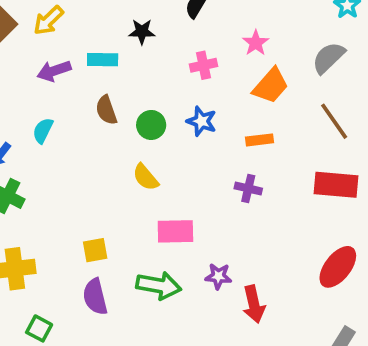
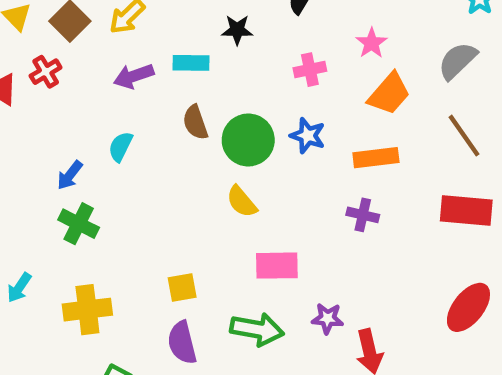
green circle: (151, 125) -> (248, 140), size x1.5
orange rectangle: (259, 140) -> (376, 158), size x1.4

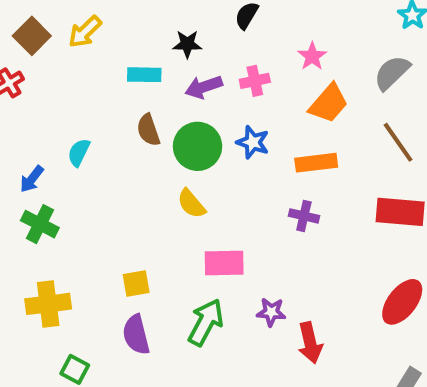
purple arrow: (134, 76) -> (204, 87), moved
green arrow: (257, 329) -> (206, 322), turned -72

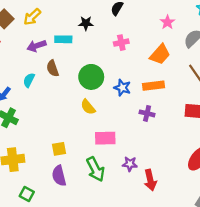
pink star: (312, 56) -> (167, 22), moved
purple arrow: (204, 87) -> (36, 46), moved
brown semicircle: (148, 130) -> (53, 68), moved
blue star: (253, 142) -> (122, 88), moved
green arrow: (206, 322) -> (96, 169), turned 125

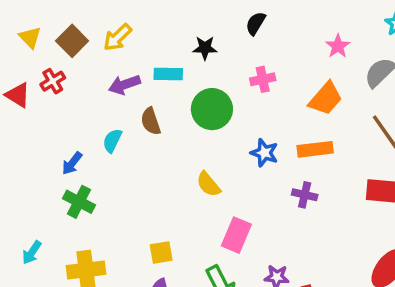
green circle: (91, 77) -> (212, 109), moved
pink rectangle: (105, 138) -> (236, 235), turned -66

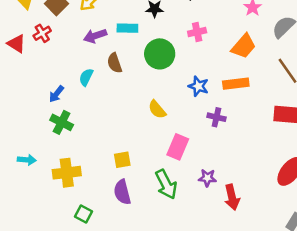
purple cross: (305, 195) -> (216, 117), moved
cyan arrow: (32, 252) -> (27, 160), turned -120

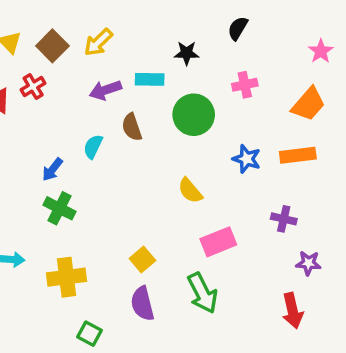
purple cross: (216, 117) -> (284, 219), moved
pink rectangle: (178, 147) -> (218, 242), turned 45
yellow square: (122, 160) -> (142, 259), turned -30
purple star: (207, 178) -> (308, 263), moved

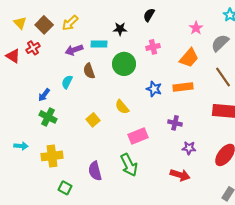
yellow square: (142, 259) -> (93, 120), moved
red arrow: (293, 311) -> (180, 175), turned -60

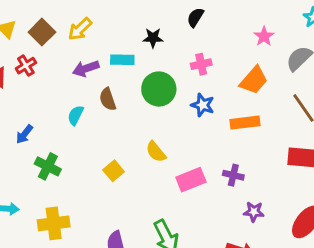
blue star: (154, 89) -> (203, 105), moved
blue arrow: (44, 95) -> (24, 134), moved
pink rectangle: (138, 136) -> (191, 180), moved

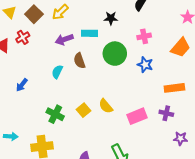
orange rectangle: (245, 123) -> (174, 88), moved
yellow semicircle: (156, 152) -> (106, 106), moved
green cross: (48, 166) -> (55, 114), moved

